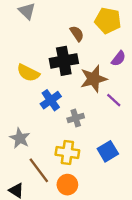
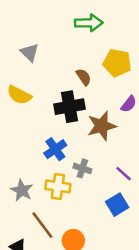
yellow semicircle: (28, 73) -> (19, 95), moved
purple line: (114, 100) -> (124, 174), moved
gray cross: (76, 118) -> (82, 168), turned 35
yellow cross: (67, 152) -> (58, 186), moved

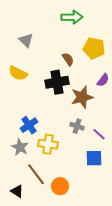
blue cross: (55, 149) -> (29, 125), moved
gray cross: (82, 168) -> (77, 126), moved
blue square: (117, 205) -> (94, 158), turned 30

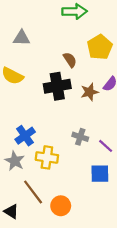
gray triangle: (26, 40) -> (22, 38), turned -42
yellow pentagon: (94, 48) -> (100, 47), turned 30
brown star: (82, 97) -> (89, 92), moved, size x0.7

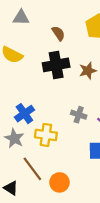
brown semicircle: (70, 60) -> (58, 33), moved

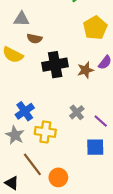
brown semicircle: (58, 33) -> (34, 39), moved, turned 136
gray cross: (79, 115) -> (77, 112), turned 32

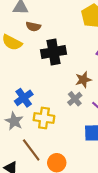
brown star: (85, 70) -> (83, 80), moved

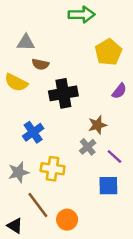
blue cross: (24, 98) -> (33, 132), moved
gray star: (14, 121) -> (19, 172), turned 30

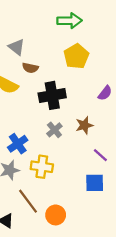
gray triangle: (26, 42) -> (17, 47), turned 36
yellow pentagon: (108, 52) -> (76, 56), moved
blue cross: (33, 132) -> (18, 144), moved
gray cross: (88, 147) -> (54, 130), moved

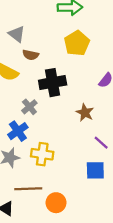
brown star: (84, 125) -> (85, 113), turned -30
gray cross: (54, 130) -> (29, 107), moved
brown line: (28, 201) -> (28, 189), turned -55

